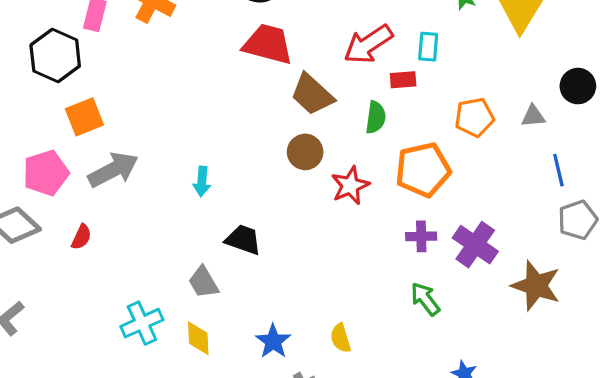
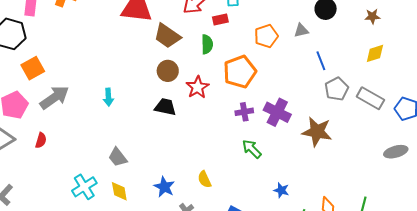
black trapezoid: (243, 240) -> (165, 107), moved

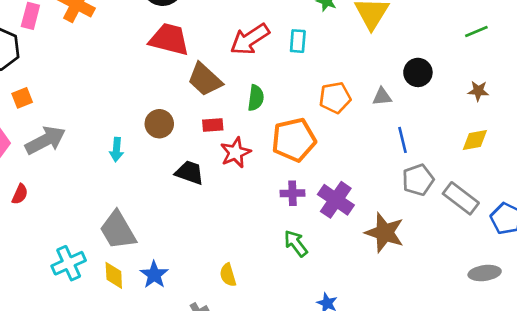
red rectangle: (220, 20) -> (213, 125), moved
orange square: (33, 68) -> (22, 98), size x0.7
brown circle: (168, 71) -> (159, 124), moved
gray trapezoid: (118, 157) -> (118, 230), size x1.5
blue star: (164, 187) -> (154, 275), moved

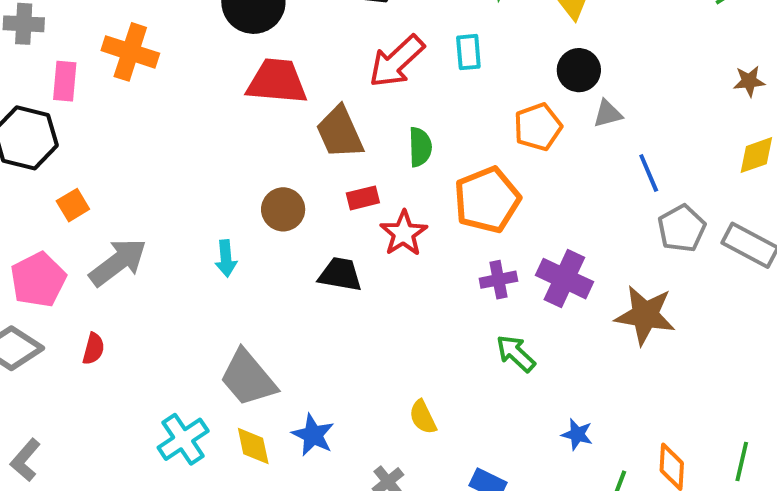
black circle: (418, 72) -> (579, 70), moved
brown trapezoid: (205, 80) -> (340, 132), turned 33

